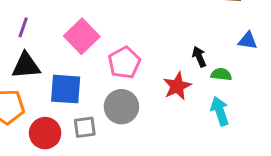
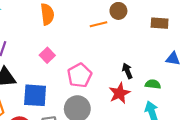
pink square: (82, 36) -> (47, 55), size x0.6
black arrow: (199, 57) -> (127, 71), moved

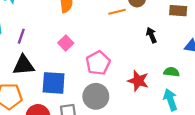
black arrow: (127, 71) -> (151, 35), moved
red star: (120, 93) -> (138, 81), turned -30

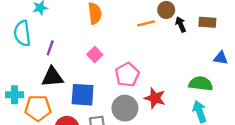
black arrow: (151, 35) -> (181, 24), moved
green semicircle: (172, 72) -> (201, 84), size x1.5
red star: (138, 81) -> (155, 98), moved

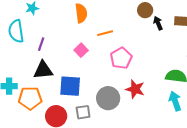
orange line: (146, 23) -> (105, 33), moved
pink pentagon: (127, 75) -> (121, 58), moved

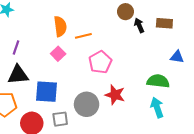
orange semicircle: (81, 13) -> (60, 26), moved

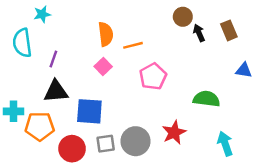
brown rectangle: (164, 23) -> (229, 30), turned 63
green semicircle: (158, 81) -> (206, 99), moved
red star: (115, 95) -> (174, 132), moved, turned 30
gray circle: (87, 104) -> (136, 141), moved
cyan arrow: (157, 107) -> (225, 144), moved

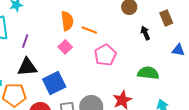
black arrow: (199, 33) -> (145, 33), moved
orange line: (133, 45) -> (89, 30), turned 35
blue square: (89, 111) -> (54, 83), turned -30

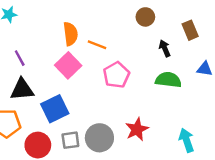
purple line: (25, 41) -> (20, 58), turned -48
pink square: (65, 47) -> (68, 65), size x1.5
green semicircle: (148, 73) -> (168, 80), moved

